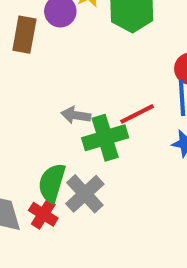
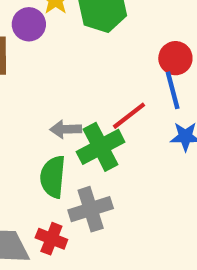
green semicircle: (52, 183) -> (53, 177), moved
gray cross: (85, 194) -> (91, 209), turned 36

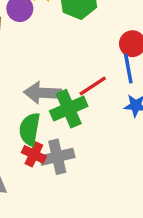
gray arrow: (66, 129) -> (42, 93), size x1.5
red cross: (51, 239) -> (34, 154), moved

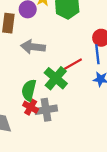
gray arrow: (42, 93) -> (33, 47), moved
green cross: (69, 109) -> (56, 78), turned -30

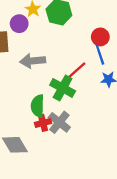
red cross: (31, 107) -> (43, 123), turned -32
gray cross: (46, 110) -> (59, 122), turned -30

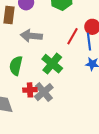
red line: (77, 70) -> (72, 36), moved, turned -30
green semicircle: (38, 106) -> (16, 66), moved

